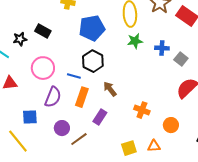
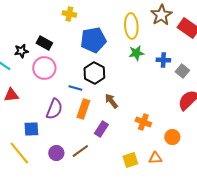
pink circle: (43, 68) -> (44, 68), moved
purple circle: (62, 128) -> (56, 153), moved

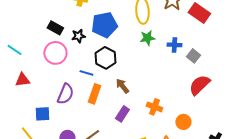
black star: (21, 51) -> (78, 36), moved
purple rectangle: (101, 129) -> (122, 114), moved

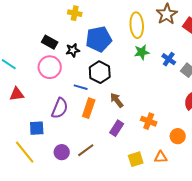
blue cross: (174, 45) -> (169, 59), turned 32

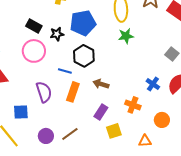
blue cross: (169, 59) -> (153, 84), moved
brown arrow: (117, 100) -> (101, 84), turned -35
purple semicircle: (60, 108) -> (44, 92), turned -40
yellow square: (136, 159) -> (114, 131), moved

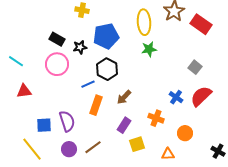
blue line: (65, 71) -> (88, 84), turned -40
brown arrow: (101, 84) -> (124, 97), turned -63
purple semicircle: (44, 92) -> (67, 121), moved

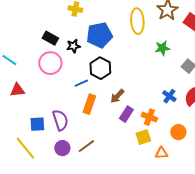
green star: (149, 49) -> (162, 48), moved
purple rectangle: (124, 125) -> (126, 114), moved
yellow square: (137, 144) -> (143, 137), moved

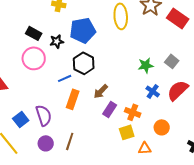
green star: (162, 48) -> (146, 65), moved
blue square: (37, 124) -> (21, 119), turned -35
brown line: (86, 146) -> (70, 141), turned -36

